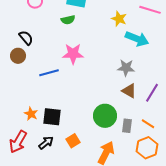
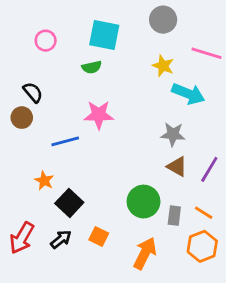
orange star: (31, 114) -> (44, 181), moved
black square: (52, 117) -> (69, 203), turned 36
orange square: (73, 141) -> (99, 237), turned -32

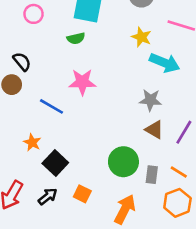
blue line: (65, 141) -> (52, 106), turned 45

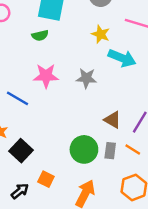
gray star: (150, 100) -> (86, 78), moved
orange line: (179, 172) -> (133, 149), moved
gray rectangle: (152, 175) -> (110, 151), moved
black arrow: (48, 196) -> (20, 191), moved

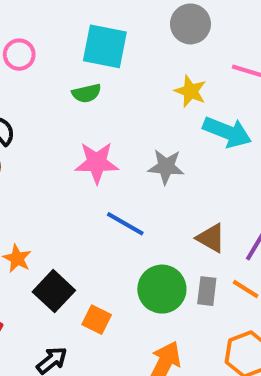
blue line: (17, 98) -> (125, 224), moved
orange square: (46, 179) -> (97, 320), moved

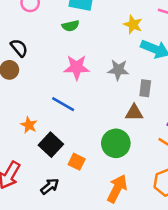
blue line: (125, 224) -> (63, 104), moved
brown triangle: (211, 238) -> (134, 113), moved, turned -30
gray rectangle: (207, 291) -> (145, 88), moved

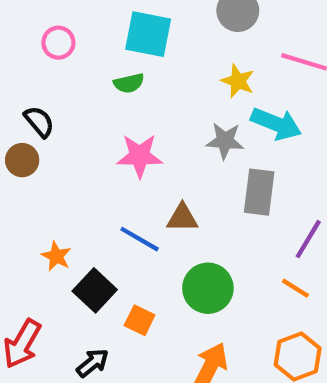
gray star: (118, 70) -> (225, 141), moved
gray rectangle: (145, 88) -> (259, 192), size x1.5
blue line: (63, 104) -> (140, 239), moved
brown triangle: (134, 113) -> (182, 218), moved

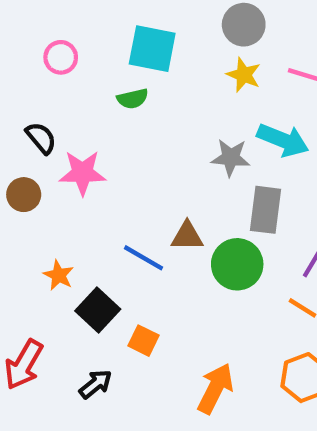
yellow star: (238, 81) -> (244, 75), moved
pink star: (140, 156) -> (82, 173), moved
brown circle: (22, 160) -> (24, 195), moved
green circle: (208, 288) -> (237, 264), moved

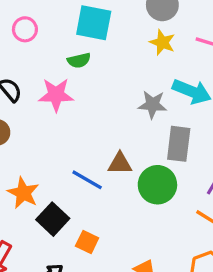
pink star: (82, 173) -> (56, 95), moved
orange star: (59, 275) -> (23, 193), size x1.4

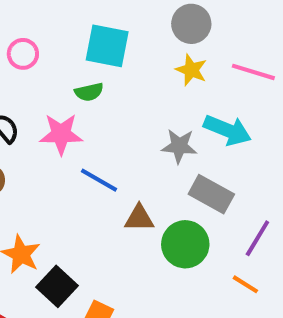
gray rectangle: (179, 144) -> (211, 194), turned -68
blue line: (87, 180) -> (99, 180), moved

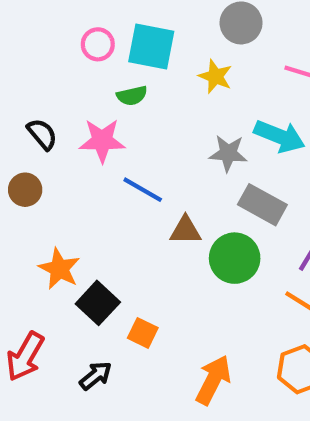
pink circle: (23, 54) -> (98, 44), moved
yellow star: (191, 70) -> (215, 76), moved

